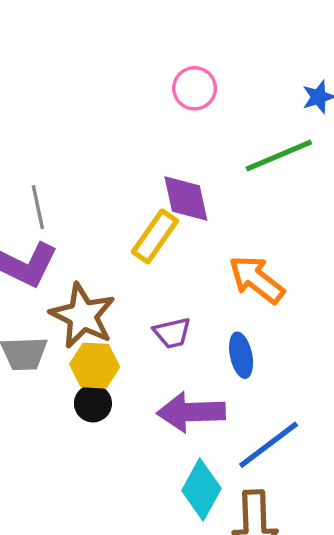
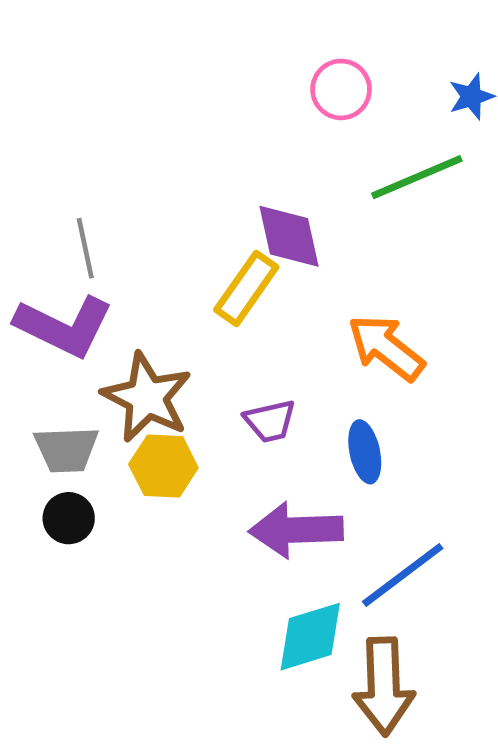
pink circle: (195, 88) -> (341, 89), moved
black circle: (93, 403) -> (69, 518), moved
cyan diamond: (201, 490) -> (310, 637), turned 44

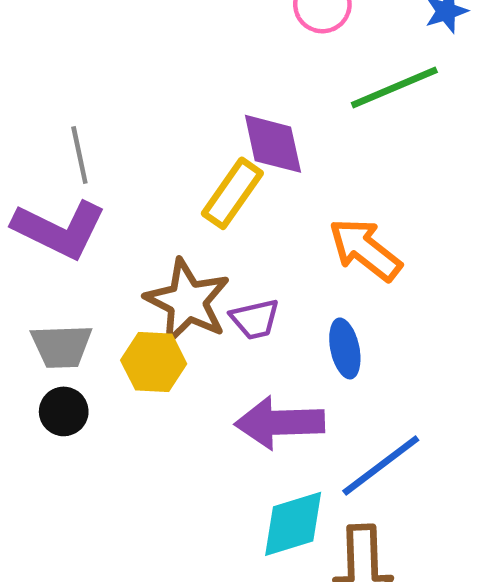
brown star: (147, 397) -> (187, 301), moved

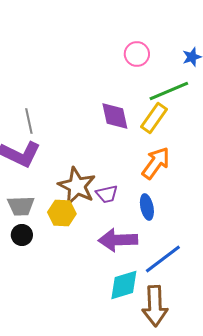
yellow rectangle: (232, 193) -> (154, 118), moved
orange arrow: (365, 250) -> (156, 163), turned 88

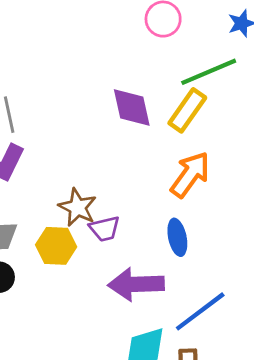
brown star: (77, 186) -> (78, 207), size x0.7
purple trapezoid: (107, 194) -> (105, 229), moved

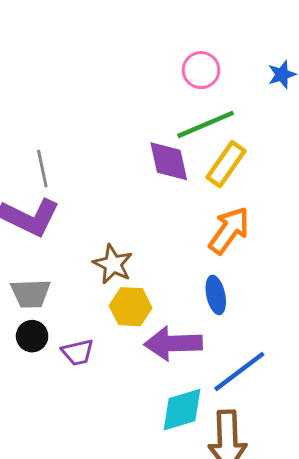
green line: (209, 72) -> (205, 124), moved
purple trapezoid: (105, 229) -> (78, 352), moved
yellow hexagon: (56, 246) -> (131, 307), moved

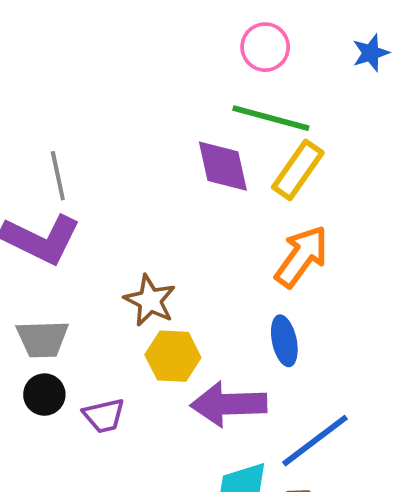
green line: (205, 124) -> (271, 118), turned 38

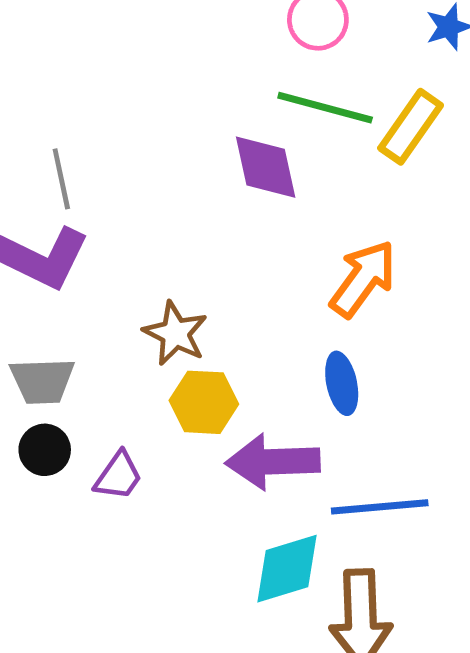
yellow rectangle: (298, 170) -> (411, 127), moved
purple trapezoid: (104, 416) -> (118, 476), turned -42
blue line: (315, 441) -> (380, 507), turned 32

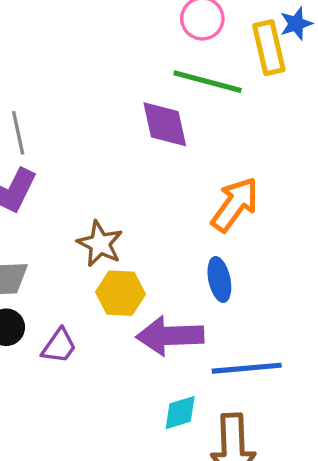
yellow rectangle: (411, 127) -> (269, 48), moved, turned -48
cyan diamond: (287, 569) -> (180, 413), size x0.7

